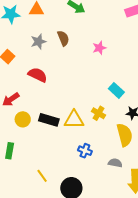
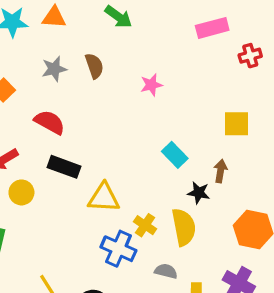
yellow cross: (98, 113) -> (145, 225), moved
black rectangle: (49, 120) -> (64, 167), moved
blue cross: (85, 151) -> (118, 249), size x1.5

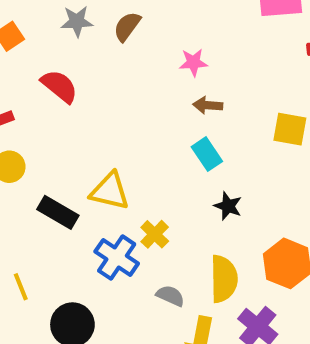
brown semicircle: (94, 66) -> (127, 26), turned -135
black rectangle: (64, 167) -> (58, 212), moved
brown arrow: (220, 171) -> (208, 105), moved, turned -105
yellow semicircle: (184, 227) -> (224, 279), moved

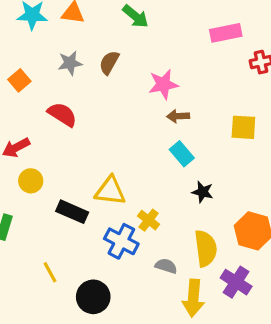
pink star: (193, 62) -> (163, 84), size x1.4

